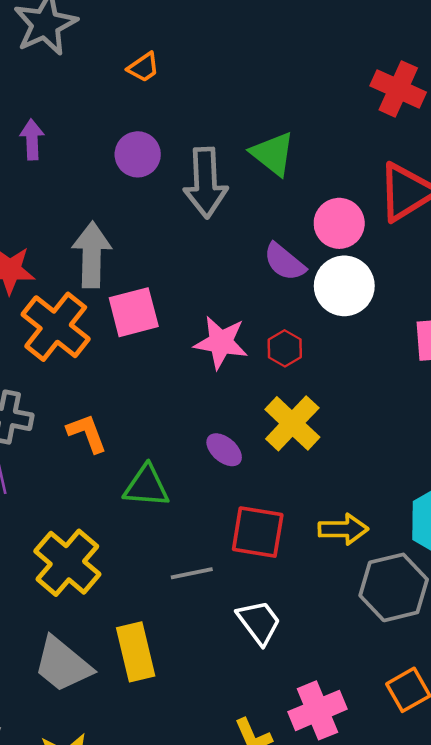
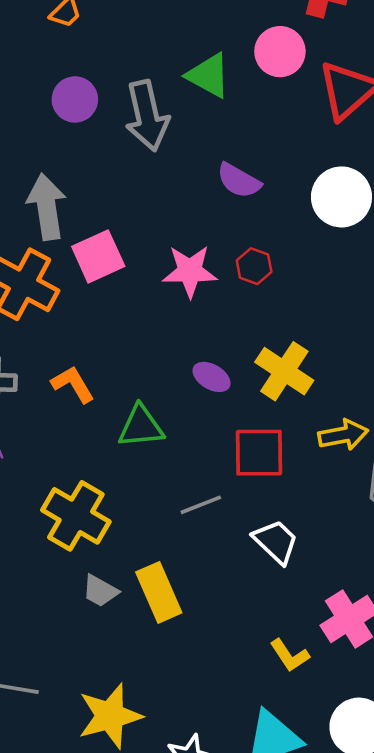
pink circle: (339, 223) -> (280, 52), moved
white circle: (344, 286) -> (341, 197), moved
yellow cross: (292, 423) -> (284, 371), moved
gray trapezoid: (63, 664) -> (100, 591), moved, size x0.6

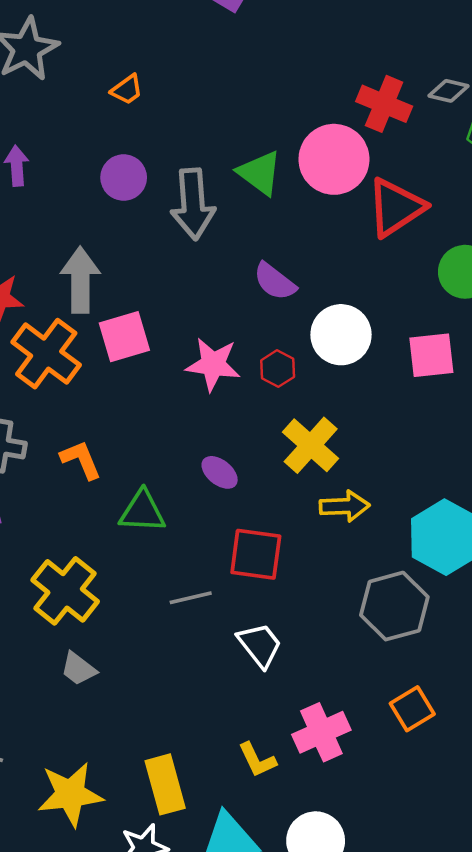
pink circle: (280, 52) -> (334, 159), size x1.4
white circle: (341, 197) -> (341, 335), moved
yellow cross: (284, 371) -> (311, 445), moved
yellow arrow: (343, 435) -> (345, 506), moved
yellow rectangle: (159, 592) -> (165, 784), moved

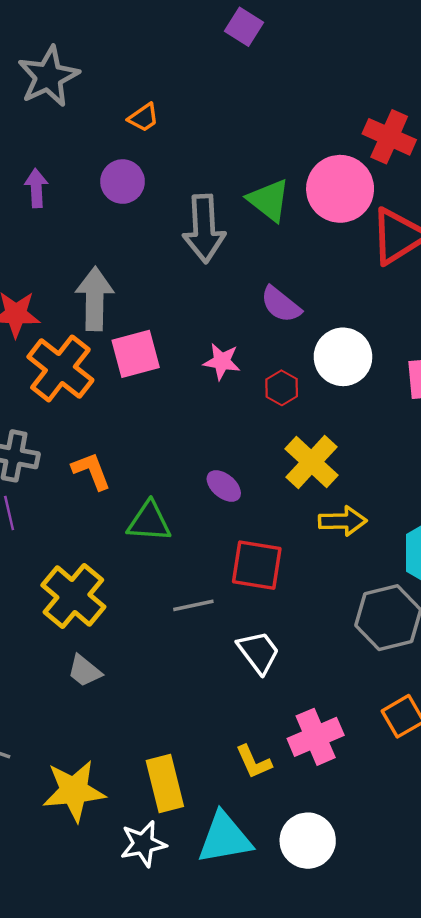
purple circle: (124, 178) -> (123, 182), moved
pink star: (213, 364) -> (222, 361), moved, size x0.7

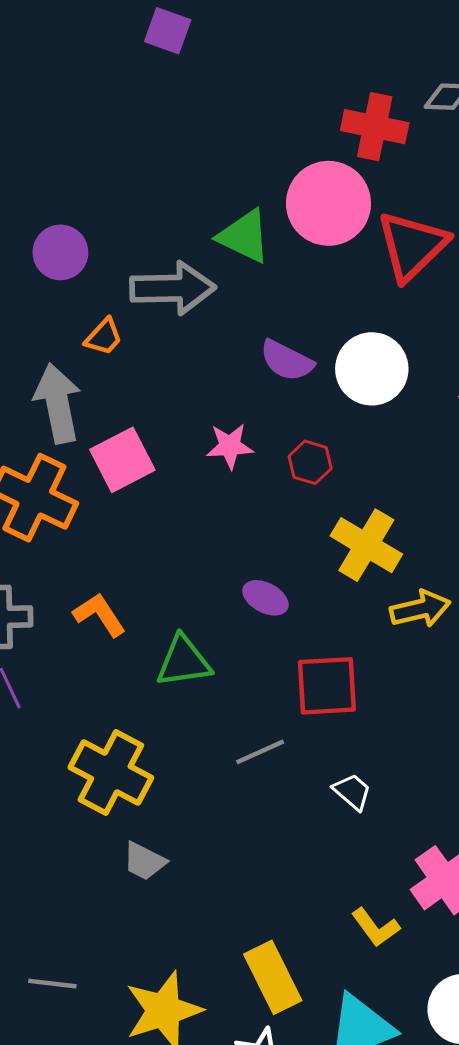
orange trapezoid: (143, 118) -> (104, 337), moved
gray arrow: (204, 229) -> (173, 288), turned -76
white circle: (343, 357) -> (372, 369), moved
white trapezoid: (259, 652) -> (352, 792), size x0.7

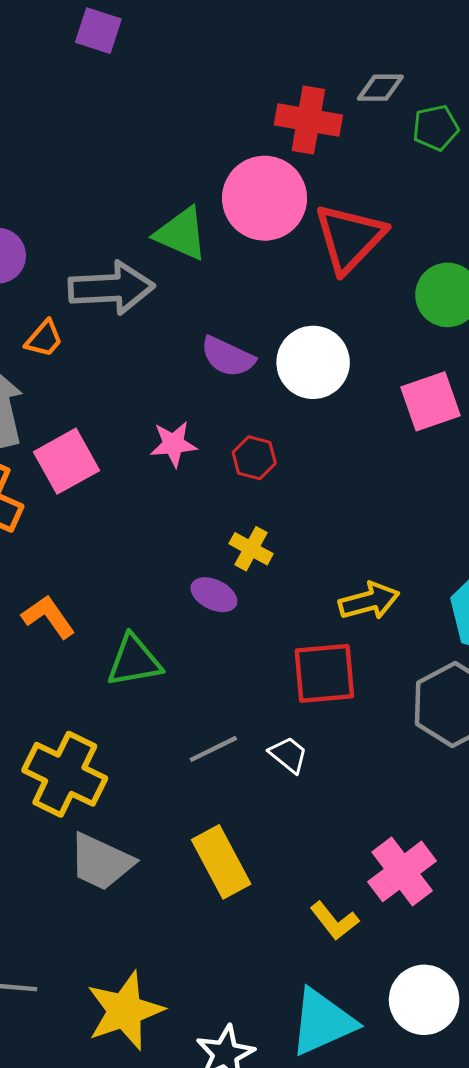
yellow cross: (366, 545) -> (251, 549), moved, size x0.6
red square: (327, 686) -> (324, 673), moved
white trapezoid: (352, 792) -> (288, 755), moved
gray trapezoid: (144, 861) -> (101, 862), size x1.5
yellow rectangle: (273, 977) -> (221, 862), moved

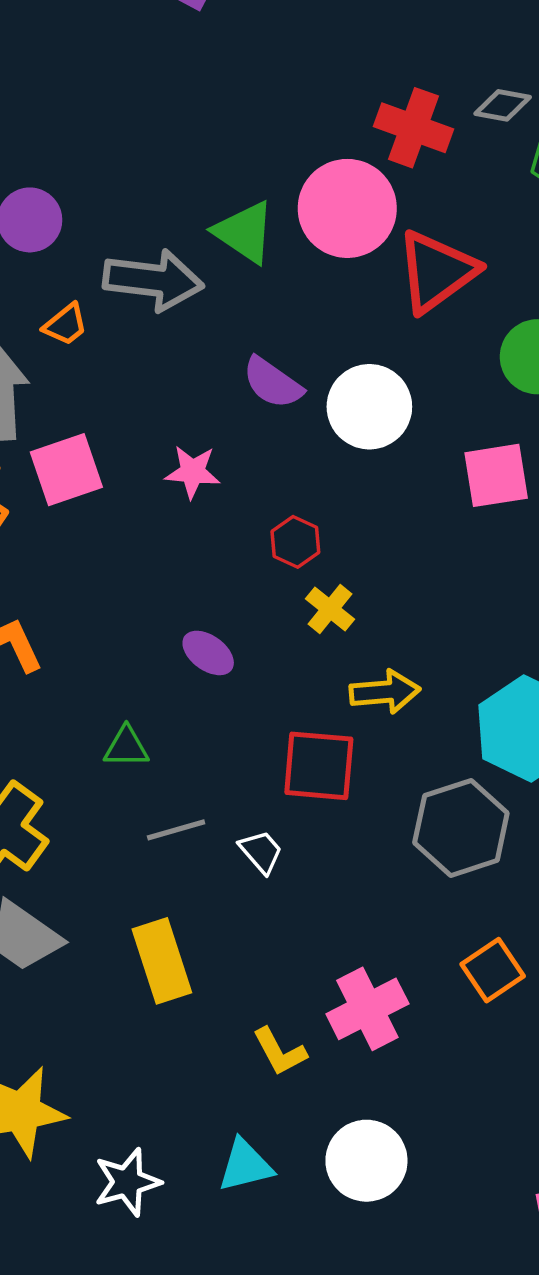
red hexagon: (254, 458) -> (295, 542), moved
yellow cross: (251, 549) -> (330, 609), moved
green triangle: (134, 661) -> (126, 747), moved, size x0.7
cyan triangle: (322, 1022) -> (245, 1165), size x0.7

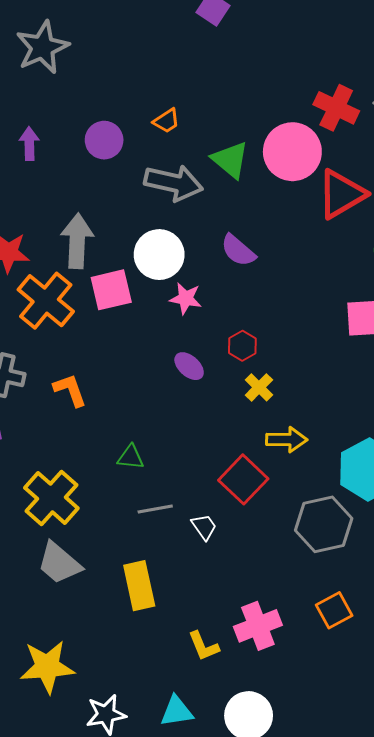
orange trapezoid: (65, 325) -> (166, 121), moved
white circle: (369, 407) -> (159, 255), moved
purple ellipse: (208, 653) -> (189, 366), moved
red square: (319, 766) -> (243, 479), turned 33

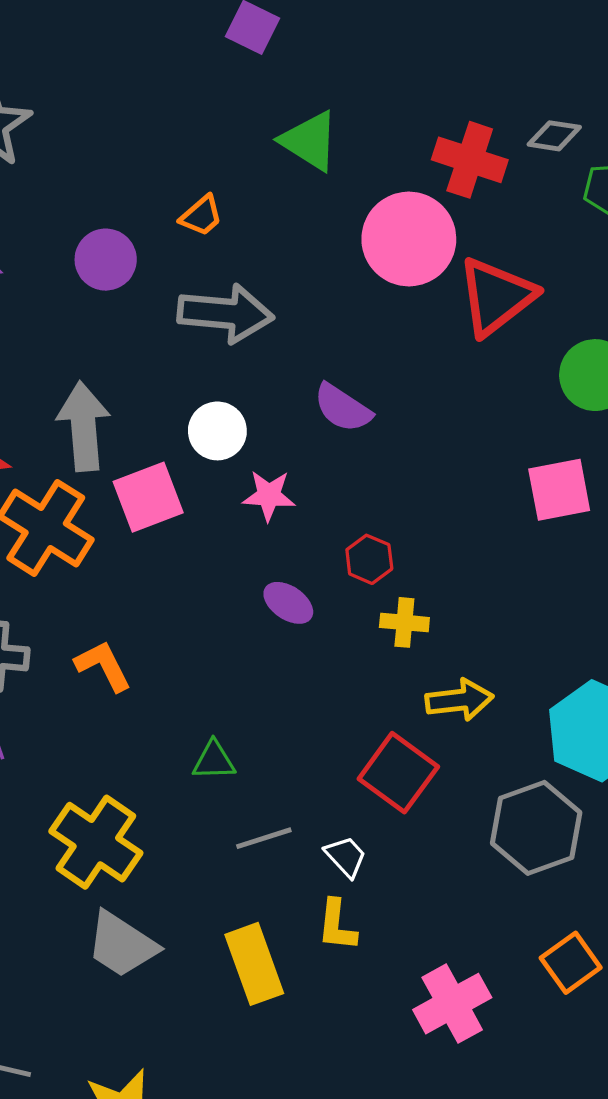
green triangle: (230, 160) -> (310, 141), moved
white circle: (159, 255) -> (217, 431), size x0.7
yellow cross: (259, 387) -> (404, 622), turned -32
yellow L-shape: (204, 646) -> (337, 925), moved, turned 36

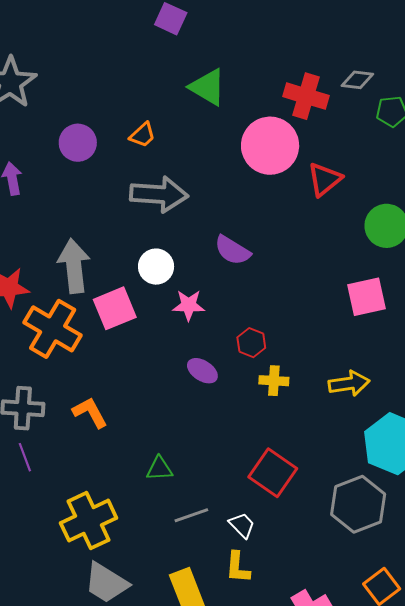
purple circle: (106, 260) -> (78, 143), moved
red triangle: (496, 297) -> (325, 179), size x0.7
yellow arrow: (459, 700) -> (349, 384), moved
yellow cross: (96, 842) -> (89, 521), turned 32

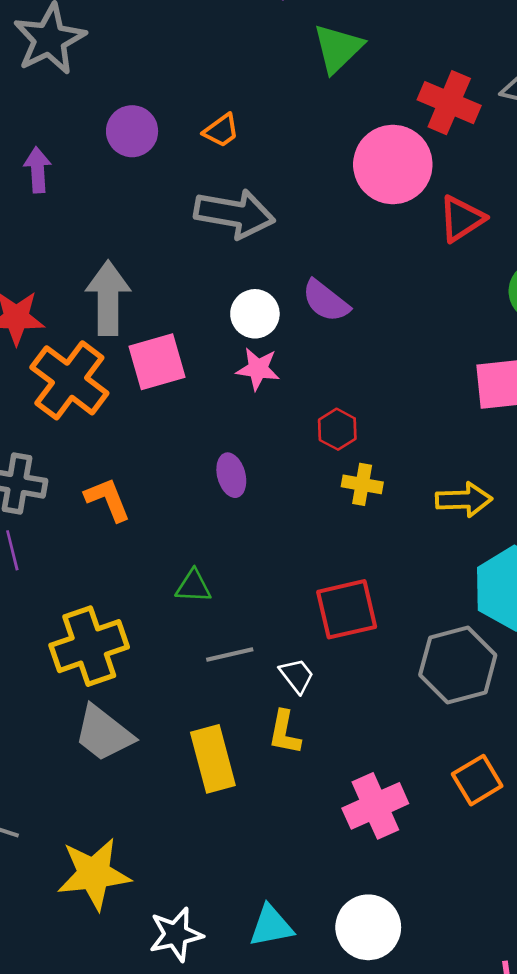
green triangle: (208, 87) -> (338, 48), moved, turned 39
white circle: (156, 267) -> (255, 314), moved
purple ellipse: (202, 371) -> (231, 475), moved, turned 36
red square: (273, 473) -> (347, 609), turned 36

